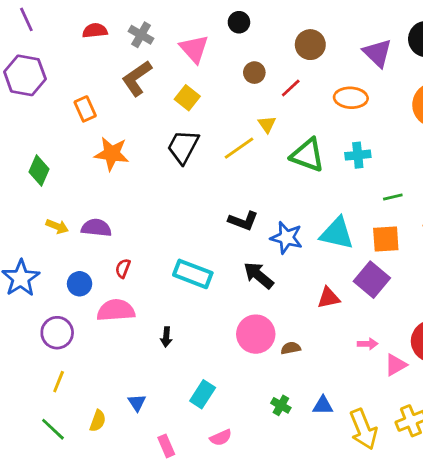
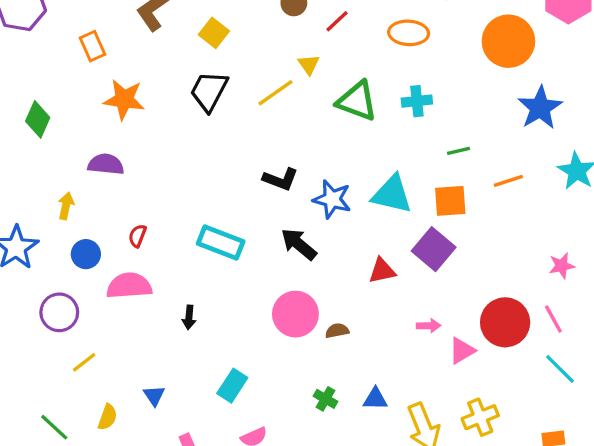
yellow arrow: (57, 226) -> (66, 206), moved, turned -100
purple semicircle: (96, 228) -> (106, 164), moved
yellow line: (59, 382) -> (84, 362), moved, turned 30

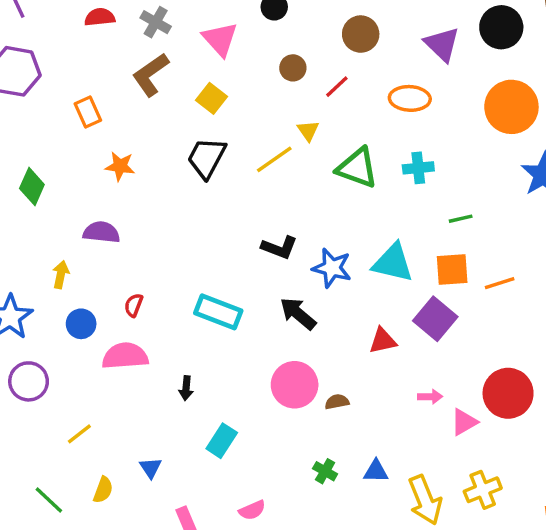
orange star: (124, 99) -> (120, 166), size x0.7
orange line: (508, 181) -> (500, 283), moved
purple circle: (59, 312) -> (29, 381), moved
cyan rectangle: (232, 386) -> (222, 441), moved

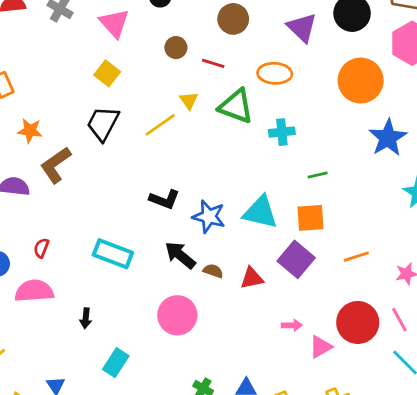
brown L-shape: (151, 75) -> (56, 165), moved
red line: (337, 87) -> (213, 63), turned 60
green triangle: (357, 168) -> (236, 106), moved
orange line: (500, 283) -> (356, 257), moved
brown semicircle: (337, 402) -> (213, 271), moved, turned 30

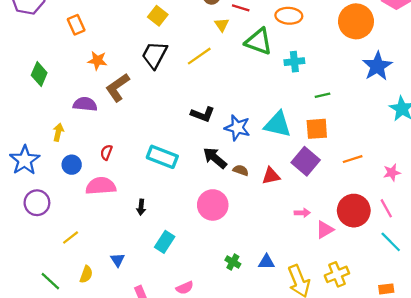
yellow triangle: (189, 101) -> (222, 25), moved

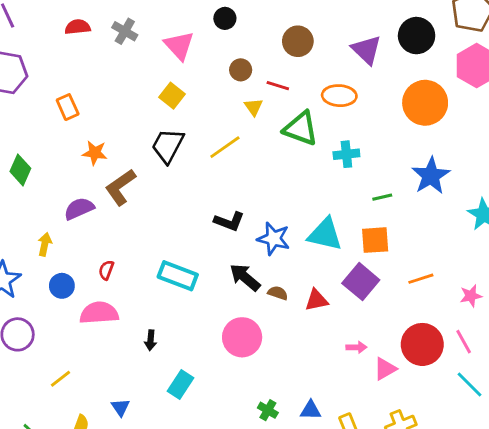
blue star: (377, 66) -> (431, 176), moved
purple semicircle: (85, 104) -> (79, 209), turned -30

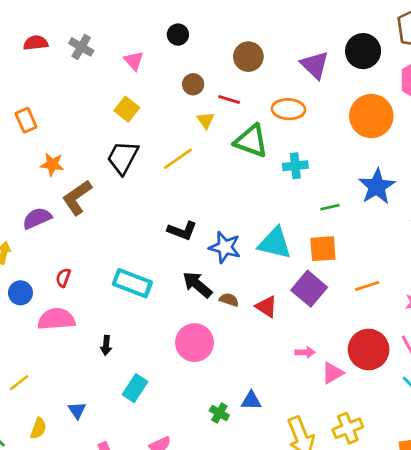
pink triangle: (179, 46) -> (134, 61), size x0.7
red triangle: (316, 300) -> (266, 307), turned 45
blue triangle: (311, 410) -> (251, 401), moved

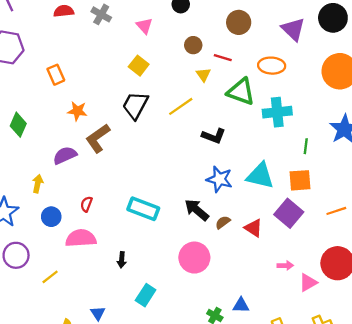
cyan cross: (295, 166) -> (277, 112), size x1.4
green line: (330, 207) -> (306, 146), turned -70
black L-shape: (182, 231) -> (214, 136), moved
brown semicircle: (229, 300) -> (223, 222), turned -56
yellow line: (19, 383) -> (50, 277), moved

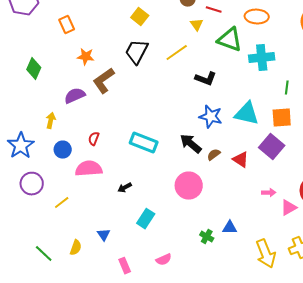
black arrow: (122, 260) -> (125, 188), turned 56

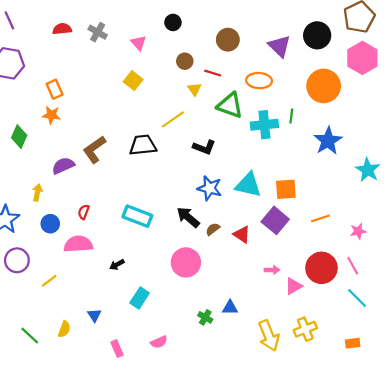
black trapezoid: (137, 52) -> (143, 145), moved, turned 56
orange star: (86, 57) -> (51, 115), moved
green line: (287, 88) -> (291, 116), moved

